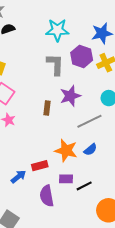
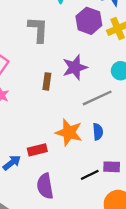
gray L-shape: (55, 64) -> (38, 30), moved
blue semicircle: (90, 150) -> (98, 132), turned -56
purple rectangle: (66, 179) -> (112, 167), moved

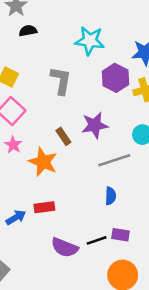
brown rectangle: (47, 81) -> (63, 136), turned -49
orange star: (69, 132) -> (43, 162), moved
purple semicircle: (45, 186) -> (65, 248), moved, turned -65

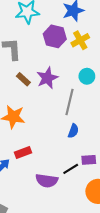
brown rectangle: (63, 136) -> (23, 79), moved
gray line: (114, 160) -> (69, 102), turned -45
blue semicircle: (111, 196) -> (73, 131), turned 32

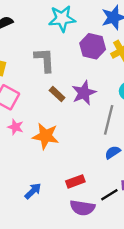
blue semicircle: (73, 131) -> (113, 152), turned -144
red rectangle: (23, 153) -> (75, 181), moved

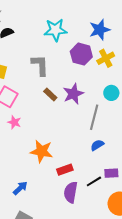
orange star: (46, 136) -> (42, 151), moved
blue arrow: (33, 191) -> (20, 188), moved
purple semicircle: (82, 208) -> (71, 192), turned 90

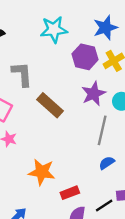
gray L-shape: (40, 65) -> (22, 74), moved
purple star: (73, 94) -> (94, 94), moved
brown rectangle: (50, 95) -> (50, 105), size x1.6

